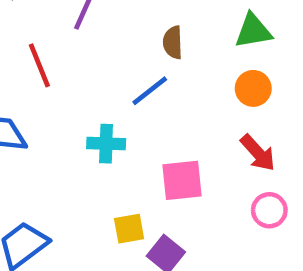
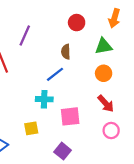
cyan cross: (106, 144) -> (44, 99), moved
yellow square: (129, 229) -> (31, 128), moved

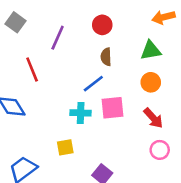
orange arrow: (114, 18) -> (163, 17), turned 60
red circle: (77, 23) -> (102, 25), moved
pink square: (70, 116) -> (112, 108), moved

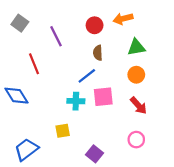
orange arrow: (163, 17) -> (123, 19), moved
purple line: (58, 38) -> (56, 36), turned -50
pink circle: (160, 150) -> (136, 140), moved

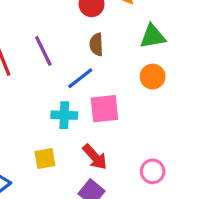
purple line: (56, 36) -> (43, 51), moved
red arrow: (138, 106) -> (95, 157), moved

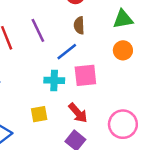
pink circle: (153, 171) -> (123, 124), size x1.5

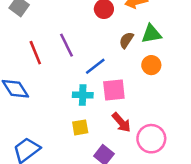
brown semicircle: (79, 25) -> (126, 40), moved, turned 35
red arrow: (78, 113) -> (121, 122), moved
yellow square: (39, 114) -> (80, 127), moved

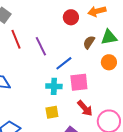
red line: (35, 53) -> (16, 39), moved

